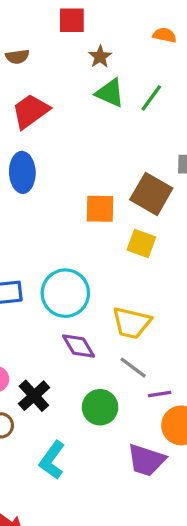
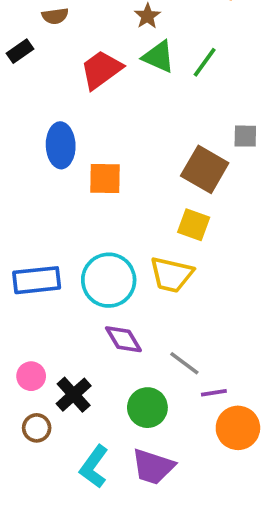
red trapezoid: (31, 111) -> (101, 70), moved
orange square: (100, 209) -> (105, 179), moved
yellow trapezoid: (131, 323) -> (171, 275), moved
purple trapezoid: (146, 460) -> (153, 467), moved

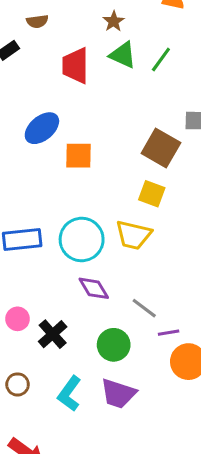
red trapezoid: (101, 70) -> (75, 66), turned -54
blue ellipse: (61, 145) -> (42, 128), turned 52
brown circle: (37, 428) -> (18, 384), moved

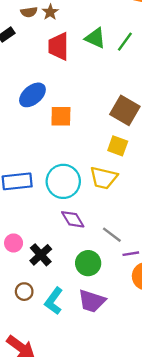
brown star: (114, 21) -> (50, 12), moved
brown circle: (18, 384) -> (24, 292), moved

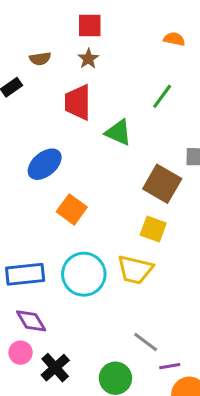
brown star: (50, 12) -> (88, 59), moved
green triangle: (95, 38) -> (118, 133), moved
orange square: (61, 116) -> (72, 209), moved, turned 35
purple diamond: (73, 219) -> (31, 321), moved

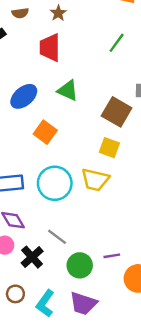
green triangle: (118, 133) -> (68, 90), moved
gray line: (146, 342) -> (57, 237), moved
purple line: (170, 366) -> (112, 256), moved

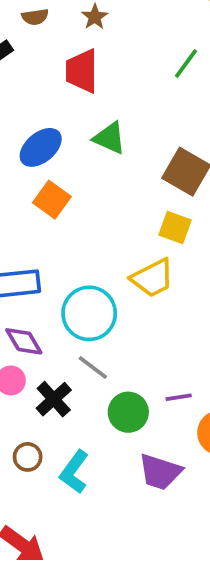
orange square: (45, 132) -> (52, 200), moved
yellow trapezoid: (95, 180) -> (153, 278), turned -40
cyan circle: (55, 183) -> (89, 313), moved
purple trapezoid: (83, 303) -> (160, 472), moved

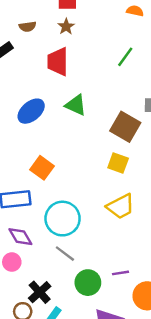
orange square: (52, 200) -> (42, 168), moved
yellow trapezoid: (153, 278) -> (120, 206), moved
black cross: (54, 399) -> (40, 292), moved

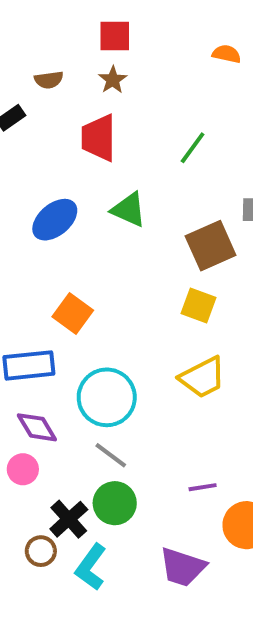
green line: (125, 57) -> (193, 148), moved
brown square: (125, 127) -> (211, 246), turned 36
green circle: (88, 283) -> (115, 503), moved

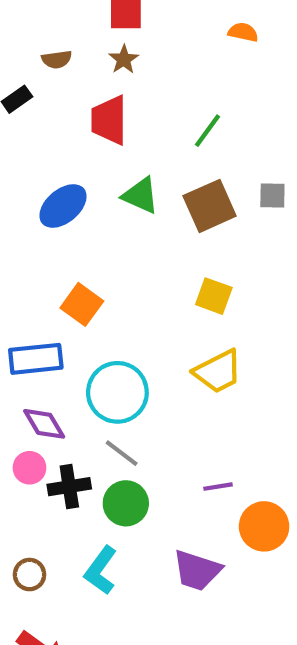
brown square: (211, 246) -> (210, 206), moved
black cross: (69, 519) -> (69, 487), moved, turned 33
brown circle: (41, 551) -> (29, 575), moved

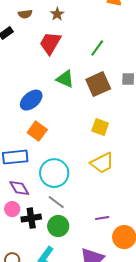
red trapezoid: (109, 120) -> (50, 43), turned 30
blue ellipse: (63, 206) -> (31, 100), moved

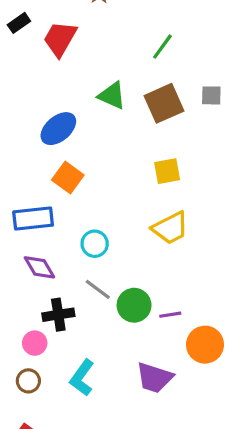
red trapezoid: (50, 43) -> (60, 39), moved
yellow square: (100, 127) -> (167, 171), turned -30
cyan circle: (54, 173) -> (95, 244), size x0.6
pink circle: (12, 209) -> (35, 343), moved
green circle: (58, 226) -> (134, 305), moved

